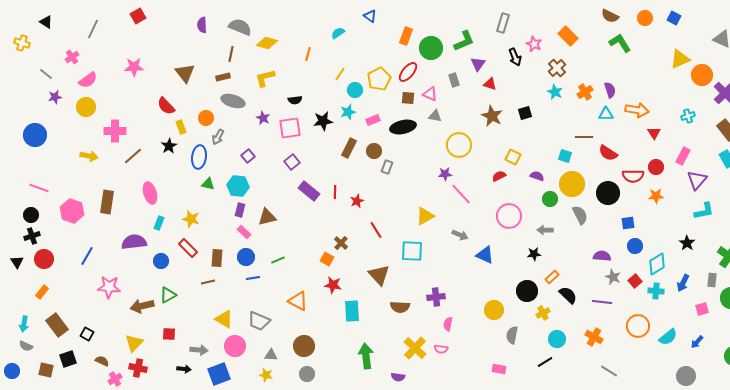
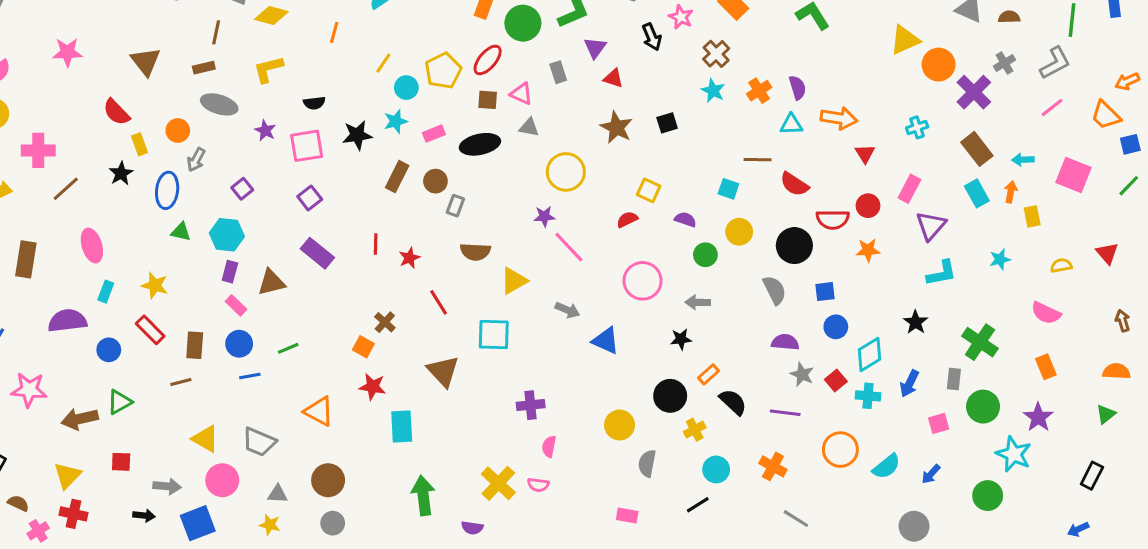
yellow circle: (572, 184) -> (739, 232), size x0.7
purple rectangle: (309, 191) -> (317, 253), moved
gray semicircle: (580, 215) -> (774, 290), moved
brown semicircle: (400, 307) -> (475, 252), moved

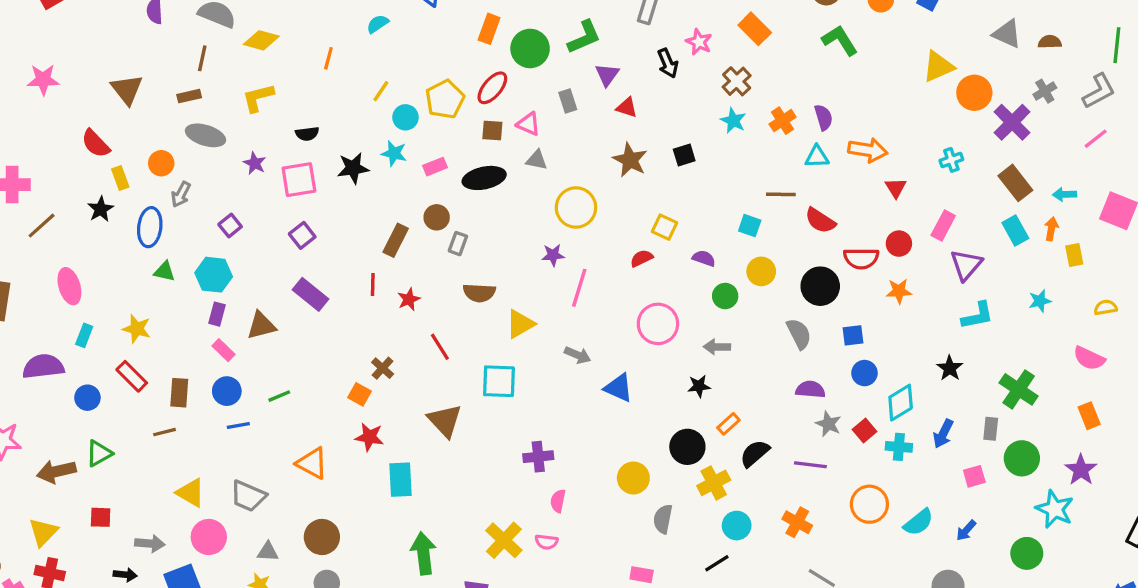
cyan star: (396, 121) -> (394, 153), turned 30
brown rectangle: (397, 177) -> (396, 240), moved
pink line: (569, 247) -> (579, 288), turned 60
black semicircle: (733, 402) -> (755, 453), turned -84
yellow cross: (695, 430) -> (714, 483), size x1.4

